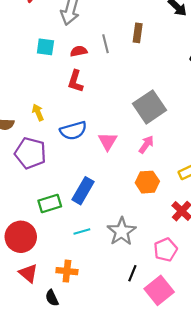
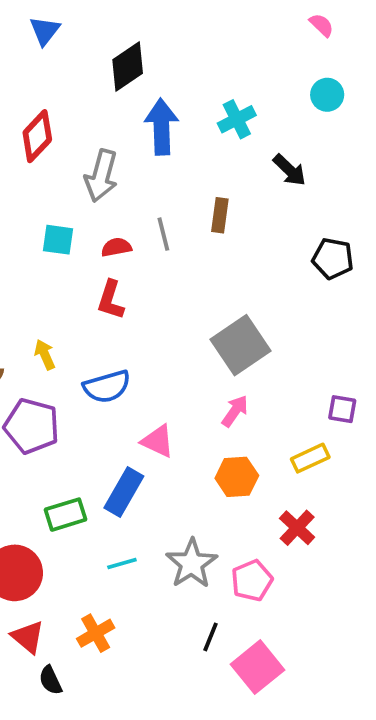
pink triangle: (108, 141) -> (158, 441), moved, turned -36
pink pentagon: (166, 250) -> (252, 580), moved
orange cross: (67, 271) -> (96, 633), turned -36
black semicircle: (52, 298) -> (50, 680), moved

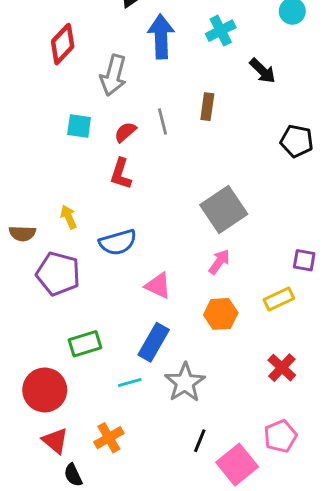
red semicircle: (116, 247) -> (125, 132), turned -30
blue rectangle: (124, 492) -> (154, 342), moved
red cross: (297, 528) -> (282, 368), moved
pink pentagon: (252, 580) -> (280, 436), moved

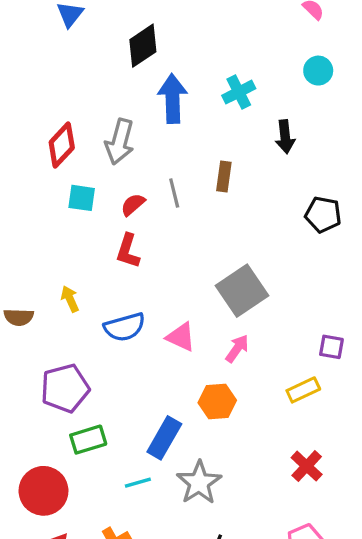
red diamond: (63, 44) -> (62, 145), moved
black arrow: (262, 71) -> (285, 137), turned 40
purple pentagon: (58, 274) -> (65, 388), moved, turned -30
pink triangle: (158, 286) -> (181, 337), moved
orange hexagon: (221, 314) -> (217, 402), moved

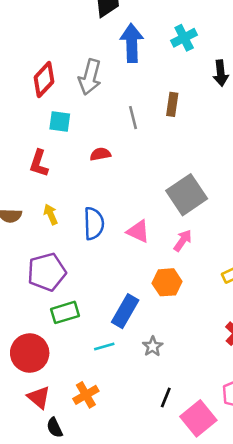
red semicircle: (133, 205) -> (100, 154), moved, turned 30
red L-shape: (128, 251) -> (39, 163), moved
yellow arrow: (70, 299) -> (51, 214), moved
blue semicircle: (125, 327) -> (94, 223), turned -76
gray star: (199, 483) -> (153, 346), size x0.6

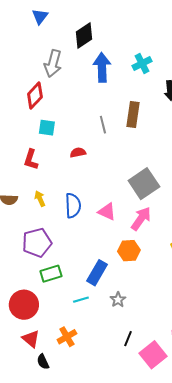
gray arrow: (90, 77) -> (53, 63), moved
brown rectangle: (172, 104) -> (133, 115), size x1.4
pink arrow: (183, 240) -> (141, 219), size x1.4

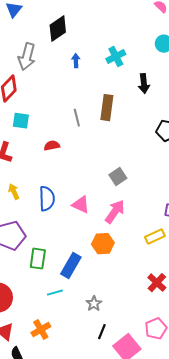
blue arrow: (102, 67) -> (76, 61), size x0.5
gray square: (144, 184) -> (118, 177), size x0.6
green rectangle: (51, 274) -> (38, 259), moved, turned -65
gray star: (118, 300) -> (94, 304), moved

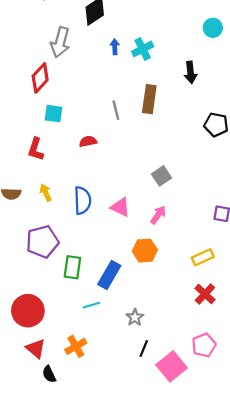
cyan cross: (116, 57) -> (143, 49), moved
pink arrow: (115, 212) -> (158, 215), size x0.7
yellow rectangle: (155, 237) -> (203, 257), moved

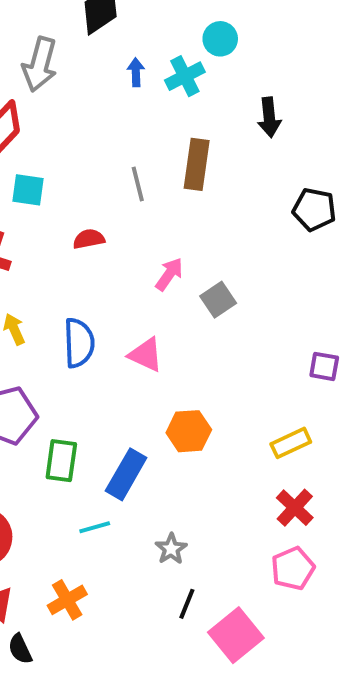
cyan circle: (213, 28) -> (220, 39), moved
pink arrow: (158, 215) -> (169, 274), moved
pink pentagon: (204, 345) -> (293, 568), moved

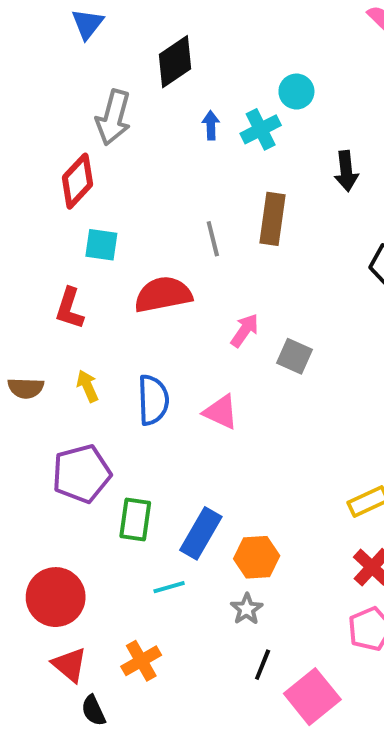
red semicircle: (89, 239) -> (163, 295), size x1.8
gray square: (218, 300) -> (294, 356), turned -32
orange hexagon: (189, 431) -> (257, 557), moved

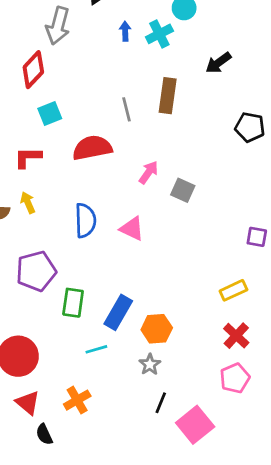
black arrow: (346, 171) -> (218, 63), turned 60
cyan square: (101, 245) -> (50, 113), turned -30
red L-shape: (70, 308) -> (28, 157), turned 72
yellow arrow: (87, 386) -> (28, 203), moved

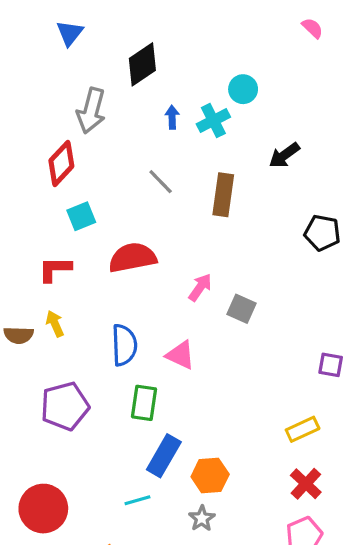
gray line: (127, 109) -> (161, 182), moved, turned -30
green rectangle: (73, 303) -> (144, 403), moved

